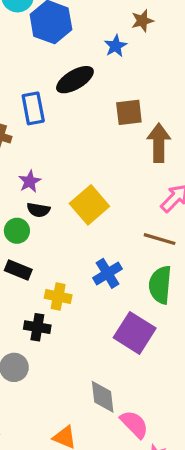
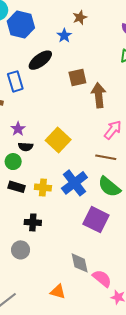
blue cross: (108, 273) -> (74, 183), size x1.4
green semicircle: (160, 285) -> (109, 187), turned -50
yellow cross: (58, 297) -> (43, 188), moved

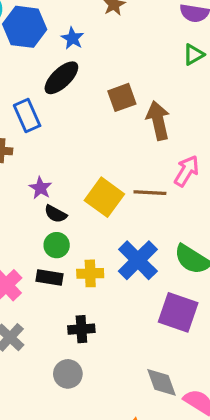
blue star: (64, 36) -> (72, 38), moved
black semicircle: (26, 147) -> (56, 214), turned 32
brown line: (106, 157) -> (150, 193), moved
green circle: (13, 162) -> (57, 245), moved

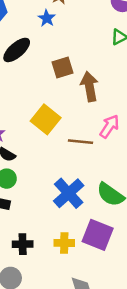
blue star: (72, 38) -> (47, 18), moved
yellow square: (104, 197) -> (46, 119), moved
yellow cross: (90, 273) -> (64, 243), moved

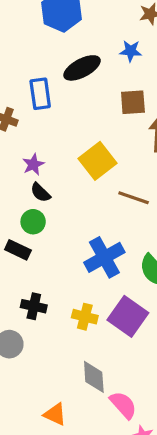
blue star: (47, 18) -> (131, 51), moved, turned 30

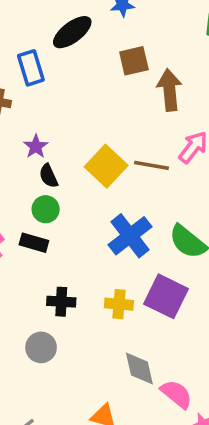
yellow square: (97, 161) -> (106, 166), moved
black semicircle: (40, 193) -> (49, 176), turned 30

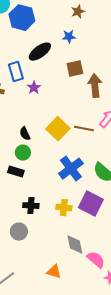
purple star: (36, 146) -> (34, 88), moved

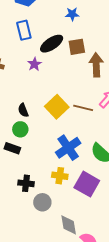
black ellipse: (40, 52) -> (52, 44), moved
blue rectangle: (16, 72) -> (24, 30), moved
yellow cross: (64, 208) -> (60, 176), moved
gray circle: (19, 232) -> (42, 202), moved

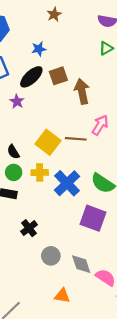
blue star: (72, 14) -> (39, 49), moved
yellow cross: (60, 176) -> (40, 173), moved
black cross: (26, 183) -> (29, 228), turned -35
gray circle: (42, 202) -> (51, 256), moved

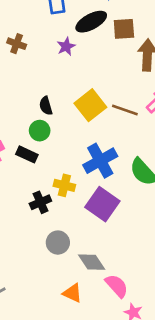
yellow cross: (40, 173) -> (64, 185), moved
purple square: (93, 218) -> (102, 204), moved
gray diamond: (81, 264) -> (92, 262), turned -30
orange triangle: (62, 296) -> (72, 293), moved

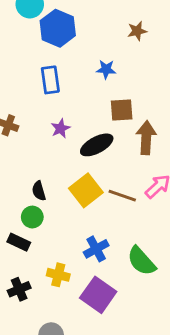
black ellipse: (91, 22) -> (97, 145), moved
blue cross: (100, 161) -> (96, 249), size x0.7
black cross: (40, 202) -> (19, 289), moved

